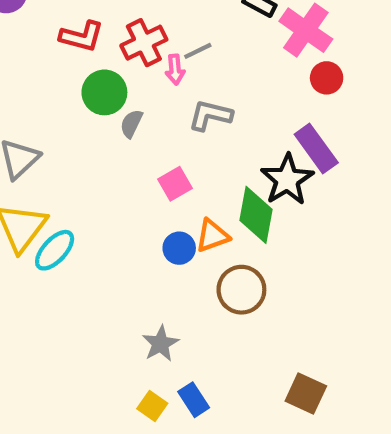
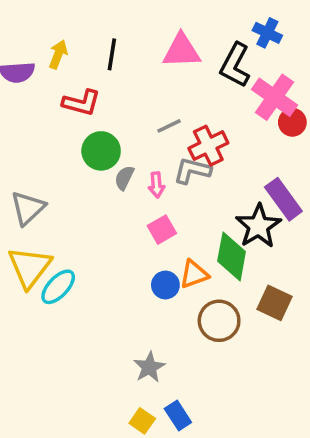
red cross: (144, 43) -> (208, 146), moved
gray line: (198, 51) -> (169, 126), moved
pink arrow: (175, 70) -> (156, 185), moved
red circle: (327, 78) -> (292, 122), moved
brown square: (306, 393) -> (274, 303), moved

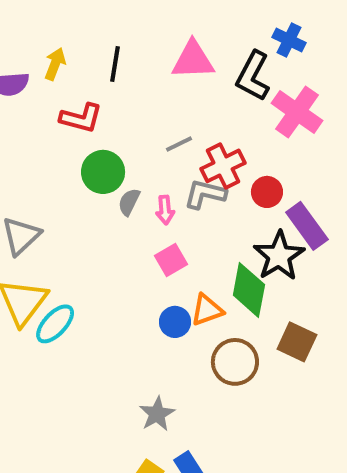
red circle: (292, 122) -> (267, 192), moved

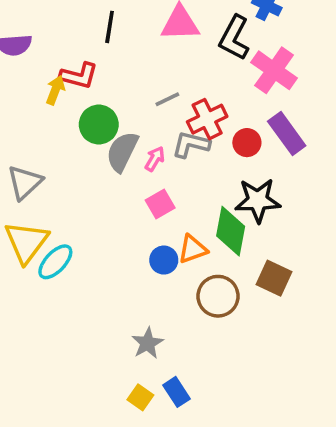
yellow arrow: (55, 64) -> (55, 90), moved
gray semicircle: (129, 202) -> (122, 152), size x1.6
pink arrow: (165, 210) -> (155, 159), turned -145
purple rectangle: (307, 226) -> (287, 134), moved
black star: (279, 256) -> (258, 200), turned 30

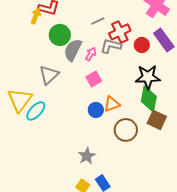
gray triangle: (25, 182) -> (49, 75), moved
green diamond: (231, 231) -> (149, 99), moved

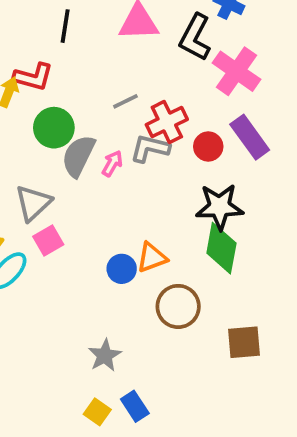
pink square: (94, 79) -> (48, 241), moved
brown square: (157, 120) -> (244, 342), moved, turned -30

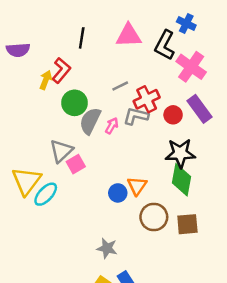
red L-shape: (33, 77) -> (61, 70), turned -65
pink square: (48, 241) -> (76, 164), moved
orange triangle: (152, 258) -> (137, 186), turned -35
brown square: (244, 342) -> (187, 224), moved
gray star: (105, 355) -> (107, 248), turned -30

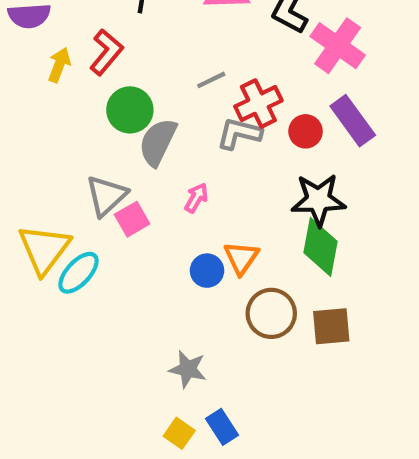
yellow arrow: (46, 80) -> (59, 65), moved
pink arrow: (112, 126) -> (196, 198), moved

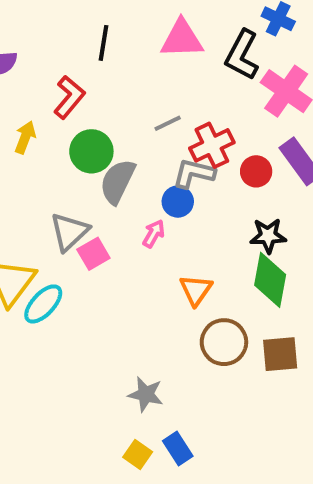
yellow arrow: (59, 65) -> (25, 137), moved
black star: (318, 200) -> (268, 236), size x0.7
blue circle: (207, 271) -> (178, 202), moved

